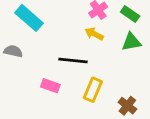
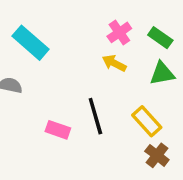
black line: (73, 60) -> (95, 116), moved, turned 68
yellow rectangle: (93, 90) -> (147, 121), moved, turned -65

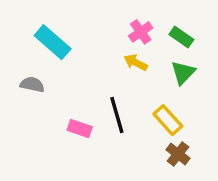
green triangle: (162, 73) -> (183, 73), turned -36

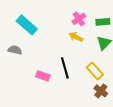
green rectangle: (181, 37) -> (103, 22), turned -40

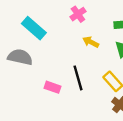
pink cross: (79, 19) -> (78, 14), moved
gray semicircle: (15, 50) -> (20, 57), size x1.5

